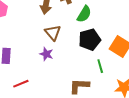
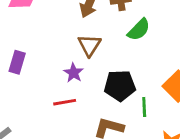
black pentagon: (90, 40) -> (120, 86), moved
red line: (21, 84) -> (65, 102), moved

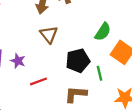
green semicircle: (139, 30) -> (103, 32), moved
purple star: (74, 73) -> (18, 61), moved

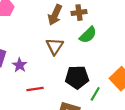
green semicircle: (103, 32) -> (88, 35), moved
green line: (99, 73) -> (95, 94), turned 32

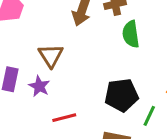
green semicircle: (88, 35) -> (131, 34), turned 132
brown triangle: (55, 46) -> (51, 56), moved

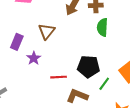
purple star: (39, 86) -> (34, 58), moved
red line: (64, 118) -> (59, 77), moved

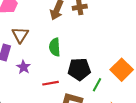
green semicircle: (102, 27) -> (55, 47), moved
brown triangle: (47, 31) -> (20, 35), moved

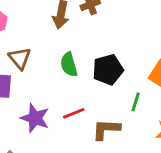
purple star: (24, 67) -> (35, 118), moved, size x1.5
black pentagon: (79, 69) -> (108, 70), moved

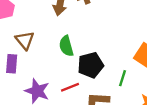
black pentagon: (108, 70) -> (91, 65), moved

